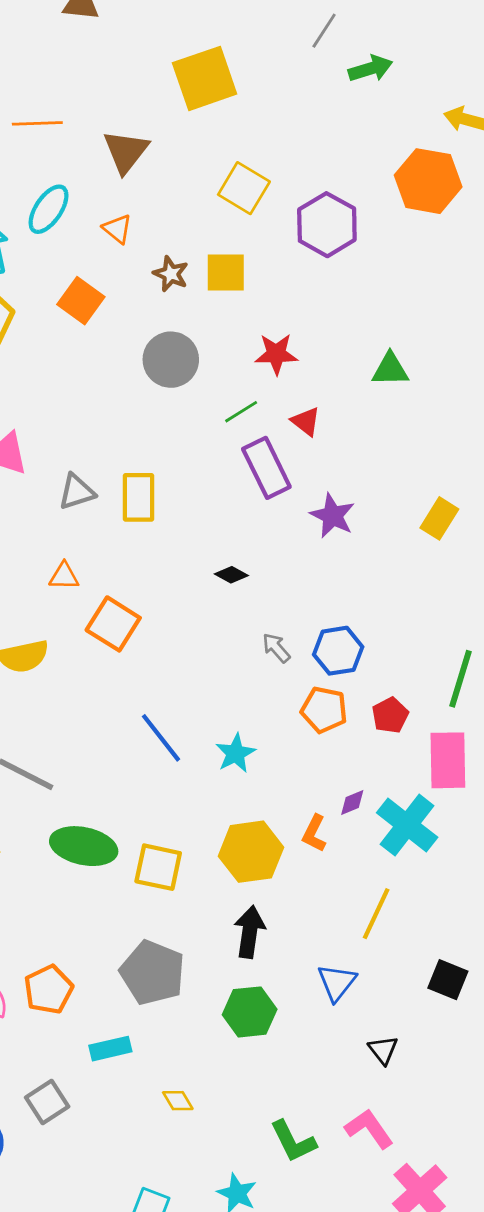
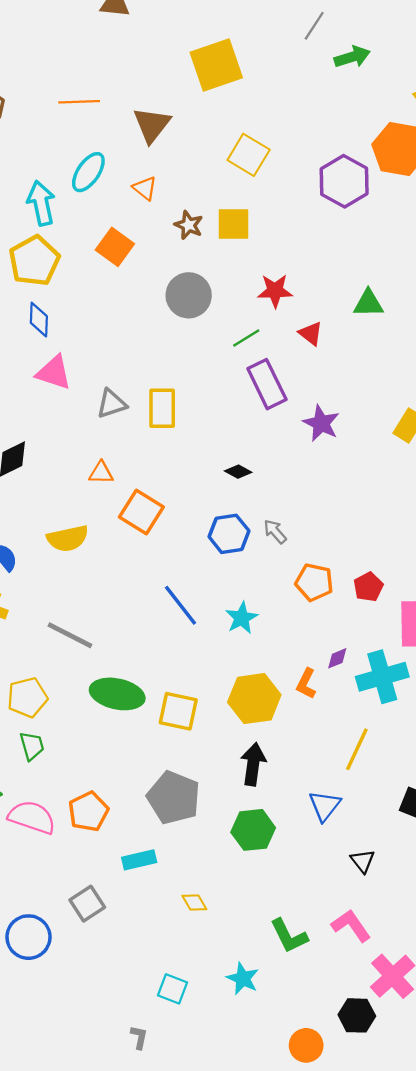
purple hexagon: (327, 225) -> (344, 181), moved
red triangle: (306, 421) -> (311, 333), moved
blue hexagon: (338, 651) -> (229, 534), moved
cyan cross: (407, 825) -> (382, 677), turned 36

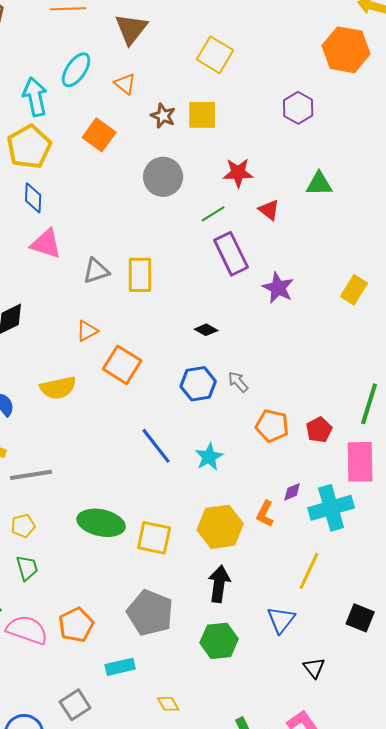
purple hexagon: (344, 181) -> (298, 108), moved, size x0.7
orange triangle: (101, 473) -> (87, 331), turned -30
gray line: (70, 635) -> (31, 475), moved, turned -36
yellow pentagon: (27, 697) -> (23, 526), size x0.7

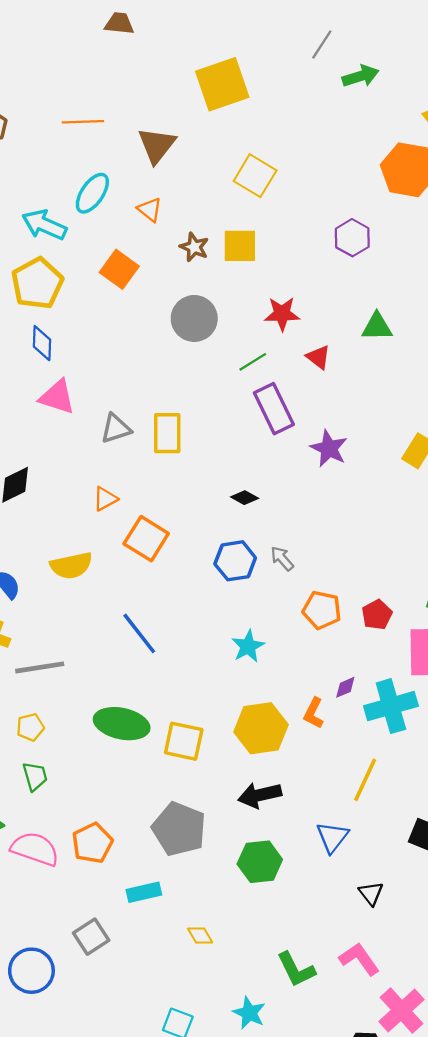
cyan arrow: (35, 97) -> (44, 225), turned -54
blue line: (156, 446) -> (139, 633), moved
black arrow: (219, 584) -> (260, 795), turned -111

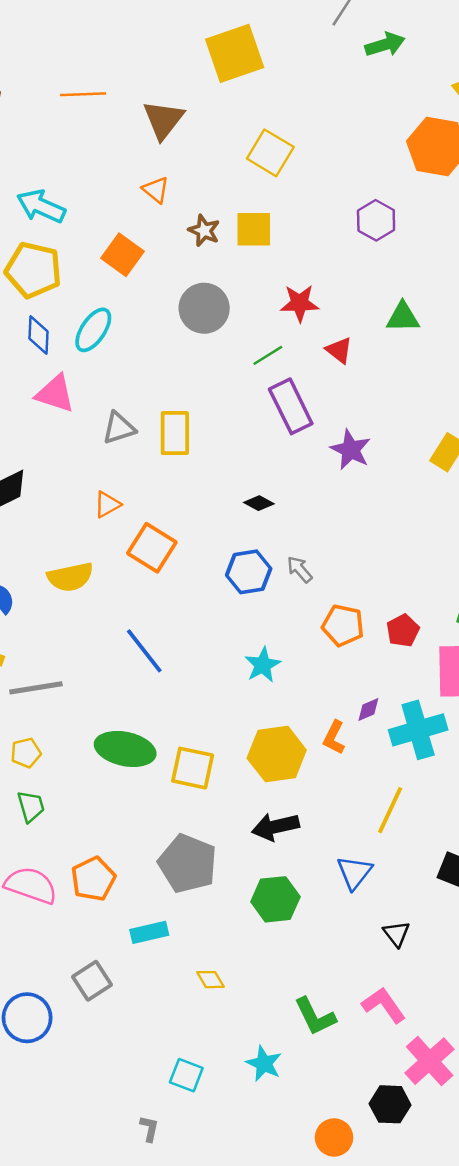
cyan ellipse: (92, 193) -> (93, 330), moved
yellow pentagon: (37, 283) -> (33, 270), turned -30

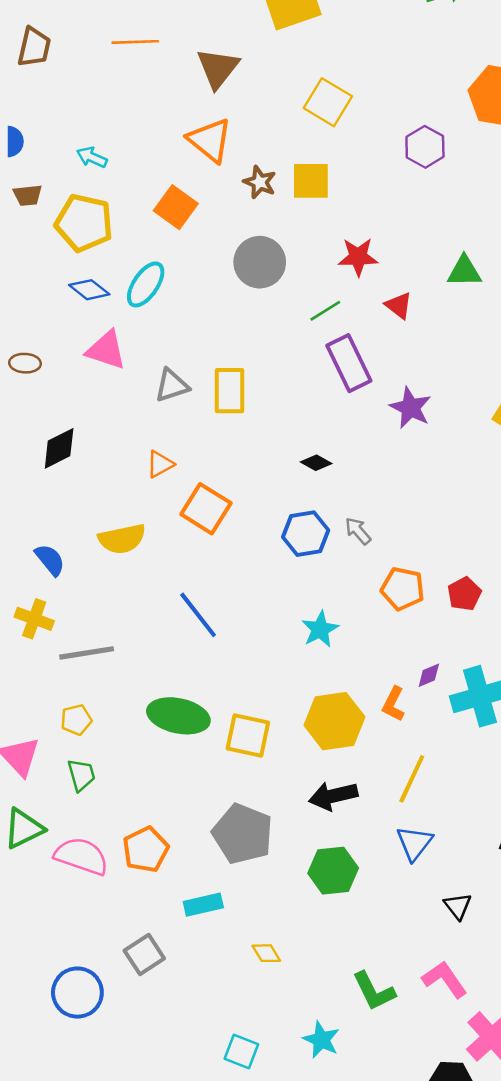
orange triangle: (156, 190) -> (210, 140), size x1.6
cyan arrow: (41, 206) -> (92, 157), size x0.6
purple hexagon: (376, 220) -> (425, 147), moved
blue diamond: (39, 335) -> (89, 290), turned -54
yellow line: (390, 810) -> (412, 779), moved

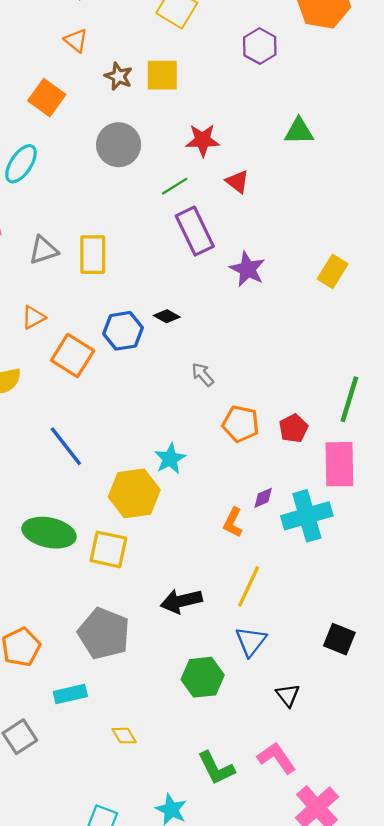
orange triangle: (210, 140) -> (76, 40), size x0.6
green triangle: (464, 271) -> (299, 131), moved
blue hexagon: (306, 534) -> (123, 331), moved
yellow hexagon: (334, 721) -> (134, 493), moved
green hexagon: (333, 871) -> (203, 677), moved

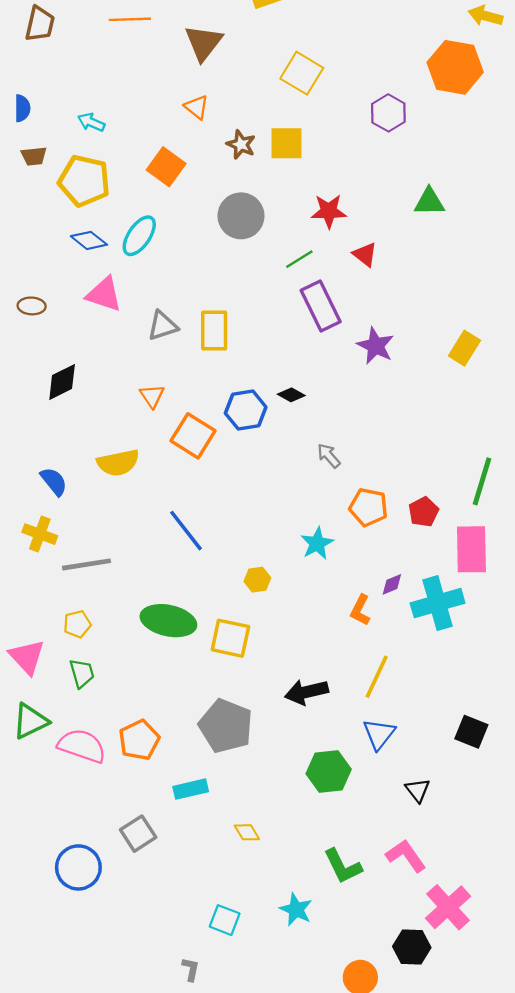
orange triangle: (33, 317) -> (152, 396), turned -35
cyan star: (170, 459) -> (317, 543), moved
yellow hexagon: (134, 493) -> (257, 580), size x0.5

